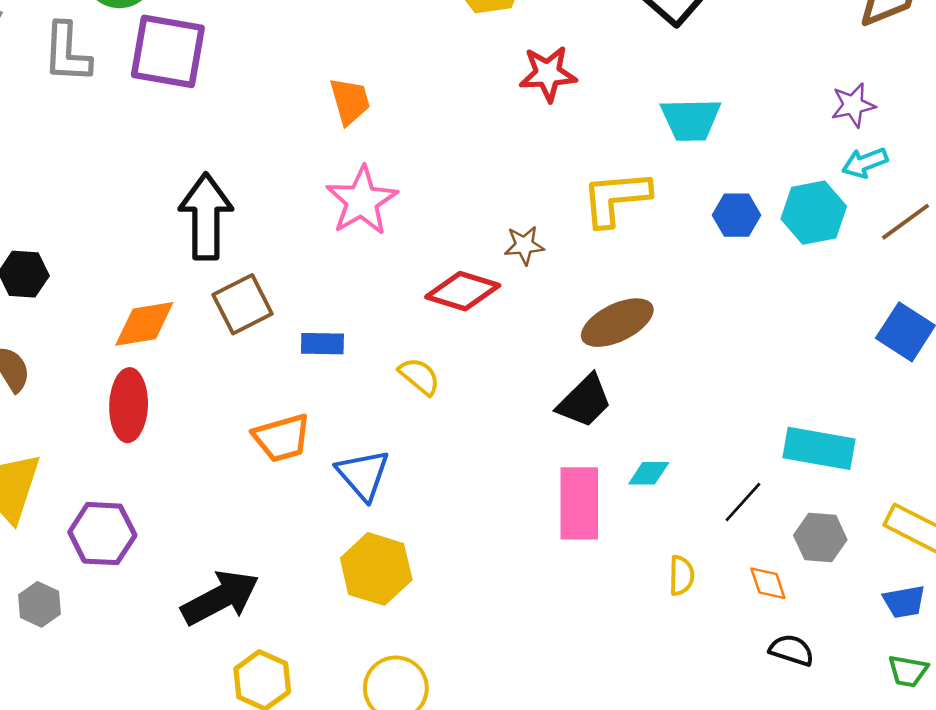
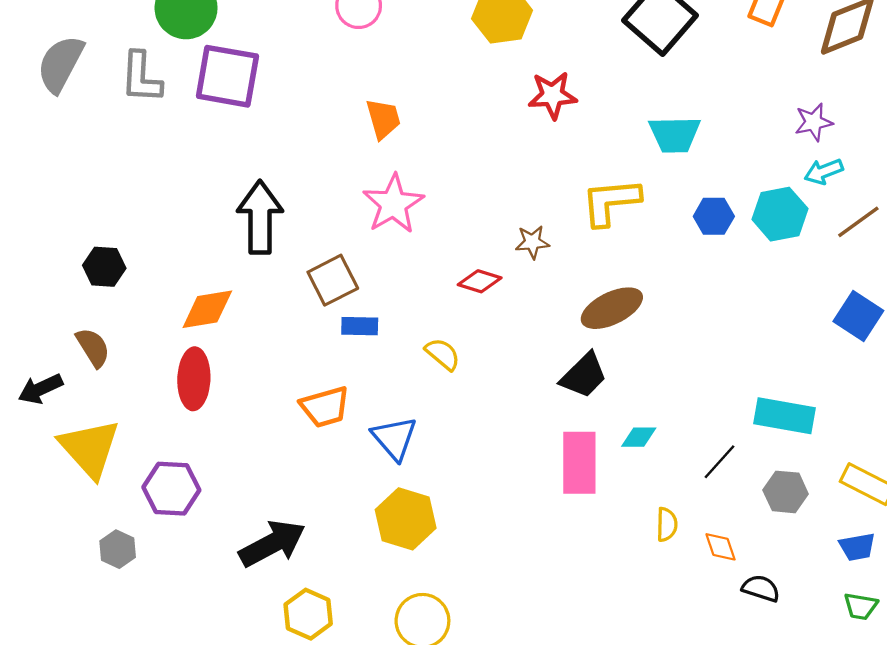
red diamond: (463, 291) -> (480, 281), size x0.7
brown square: (243, 304) -> (333, 280), moved
orange diamond: (768, 583) -> (721, 547), moved

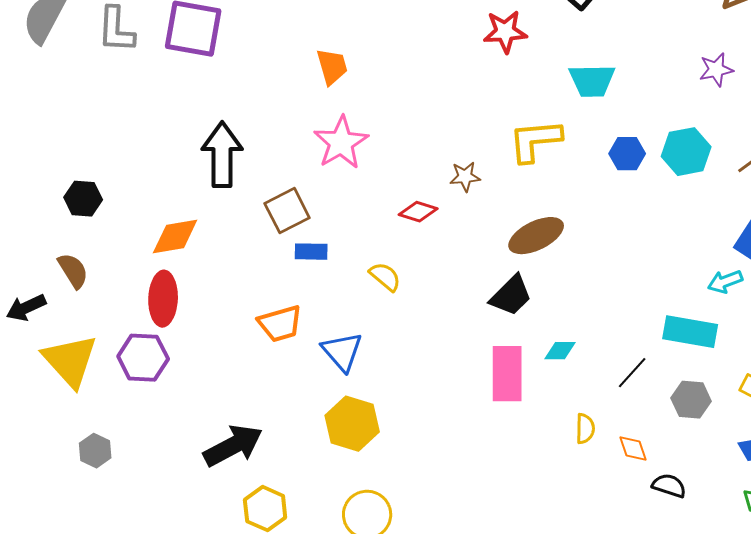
red star: (552, 95) -> (505, 32), moved
cyan arrow: (824, 171) -> (725, 282), moved
purple hexagon: (171, 489) -> (143, 358), moved

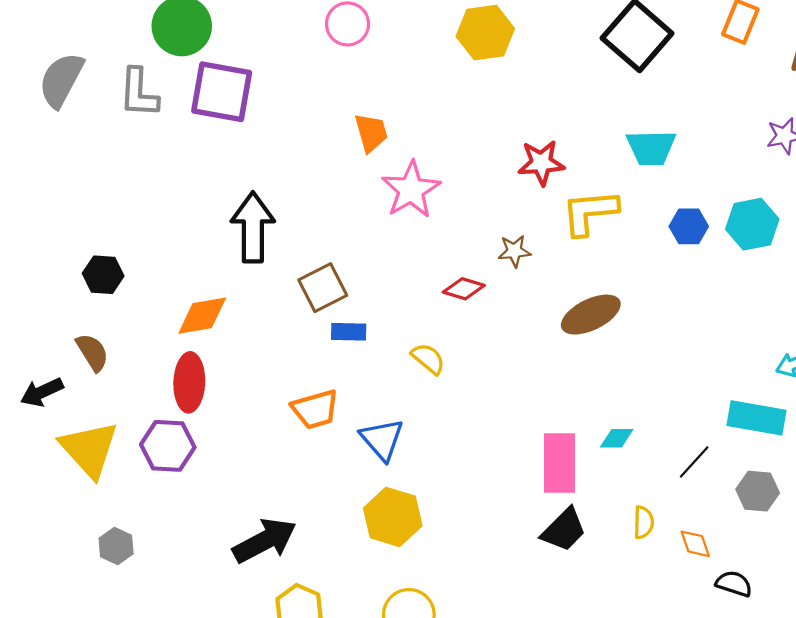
red star: (505, 32) -> (541, 163), moved
pink star: (341, 143) -> (411, 190), moved
black trapezoid: (511, 296) -> (564, 530), moved

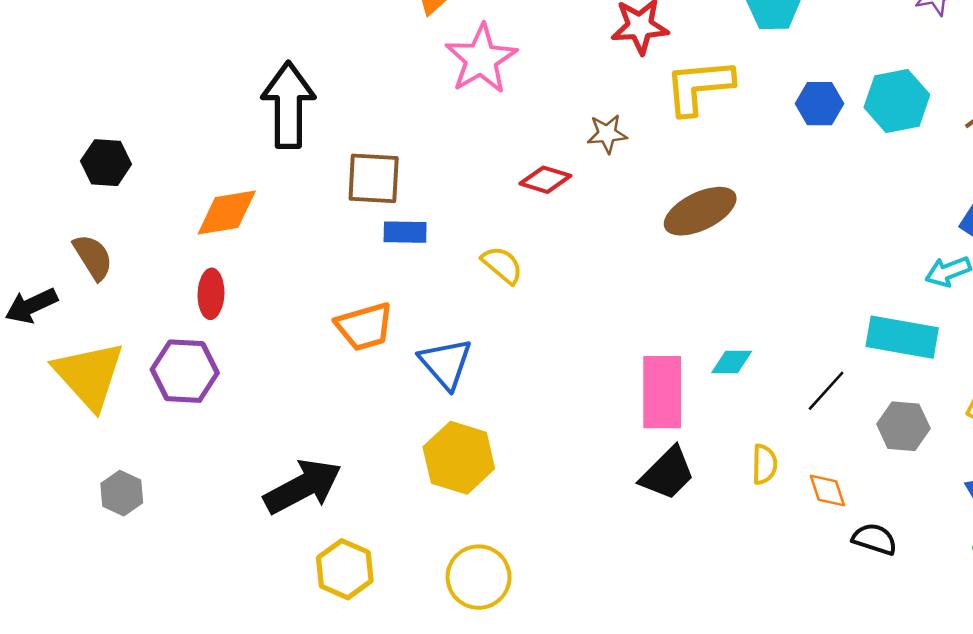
brown square: (323, 288) -> (374, 178), turned 30
red ellipse: (189, 382) -> (211, 294), size x0.7

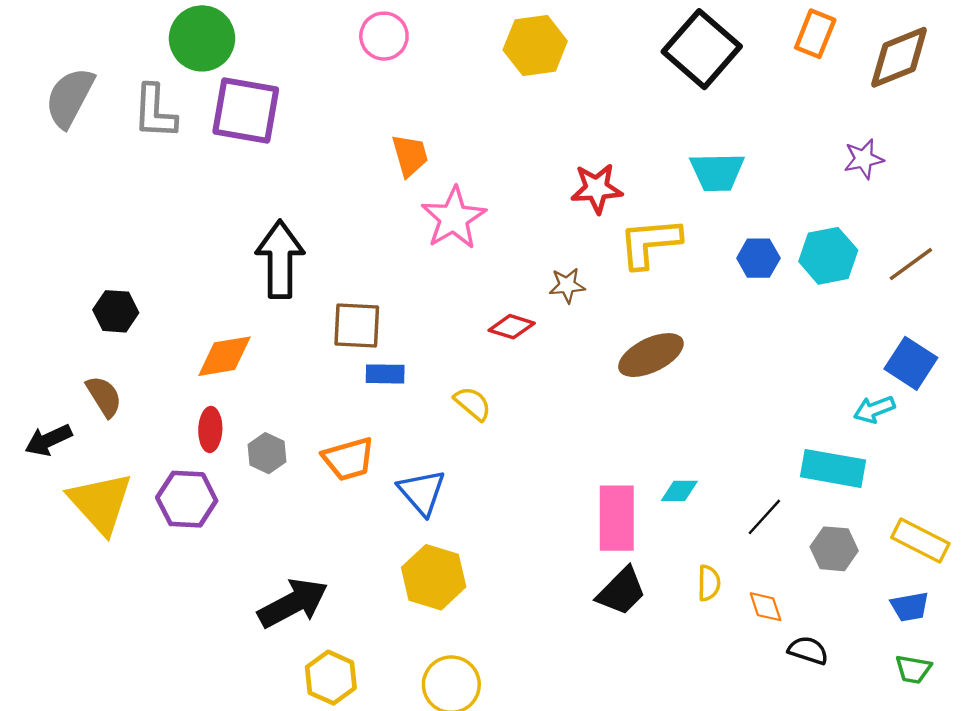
gray hexagon: (122, 493) -> (267, 453), moved

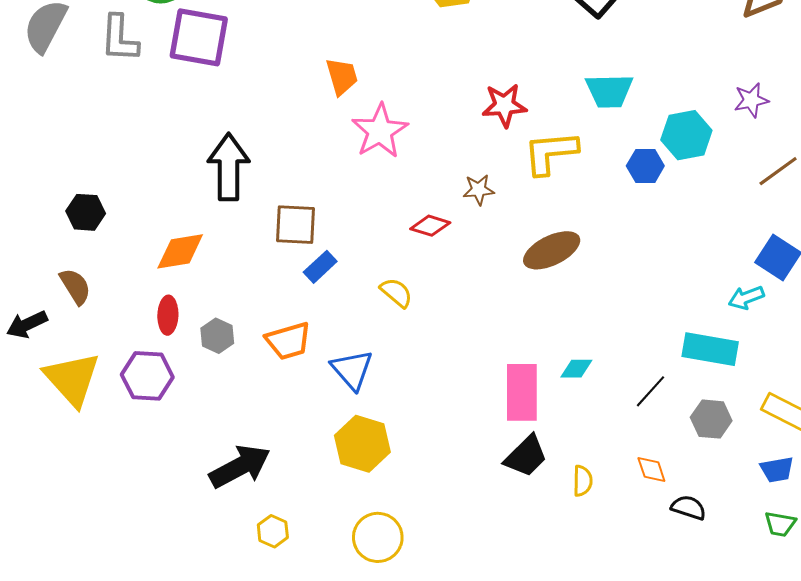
purple star: (864, 159) -> (751, 100), moved
cyan hexagon: (828, 256) -> (686, 135), moved
blue rectangle: (385, 374) -> (320, 267), turned -44
yellow semicircle: (709, 583) -> (583, 481), moved
yellow hexagon: (331, 678) -> (273, 531), size x0.7

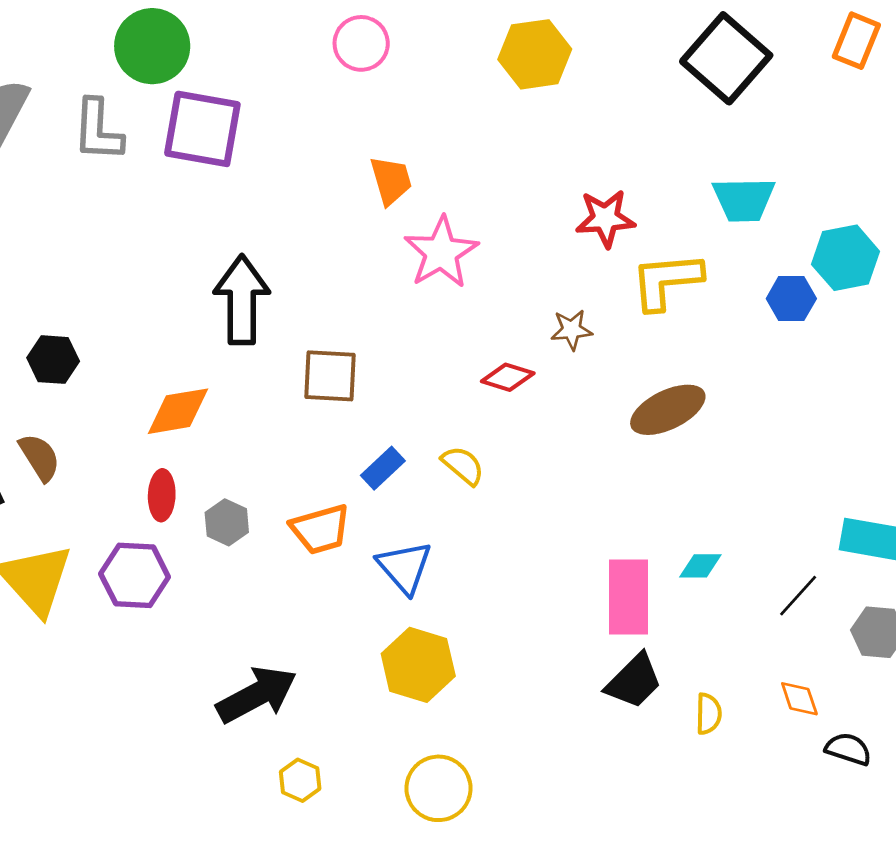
blue rectangle: (320, 267) -> (383, 468), moved

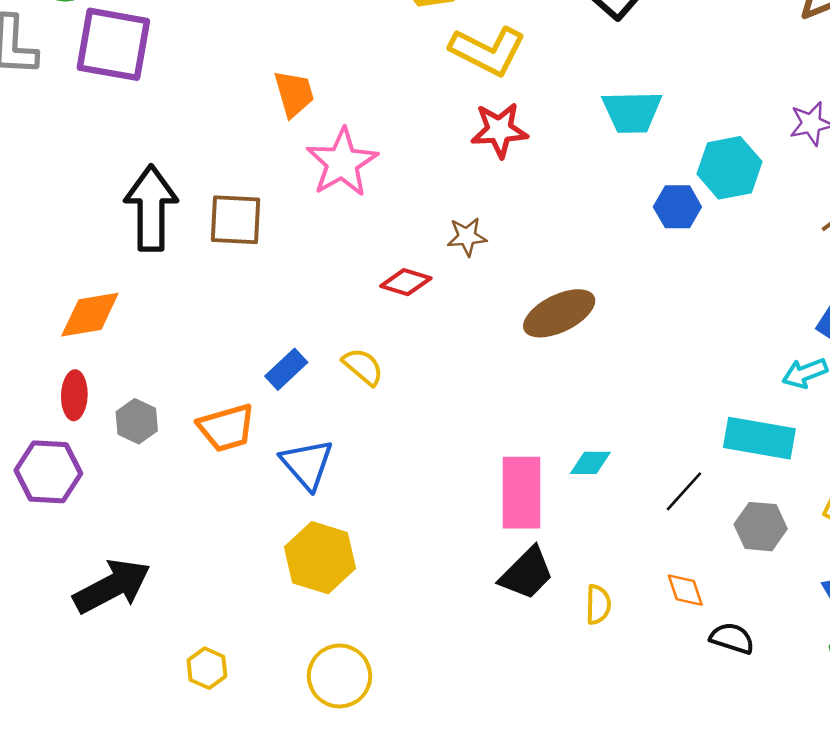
yellow L-shape: (666, 281) -> (488, 51), moved, turned -148
brown square: (330, 376) -> (236, 220), moved
black arrow: (257, 695) -> (112, 586), moved

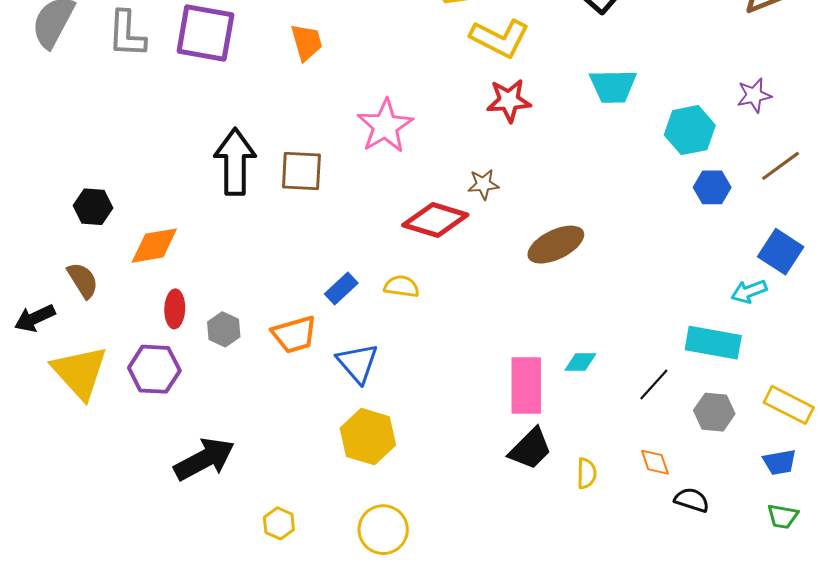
orange trapezoid: (294, 94) -> (307, 42), moved
blue hexagon: (677, 207) -> (712, 187), moved
red diamond: (406, 282) -> (435, 220), size x1.6
orange diamond: (90, 315) -> (154, 246), moved
yellow semicircle: (363, 367) -> (402, 286), turned -32

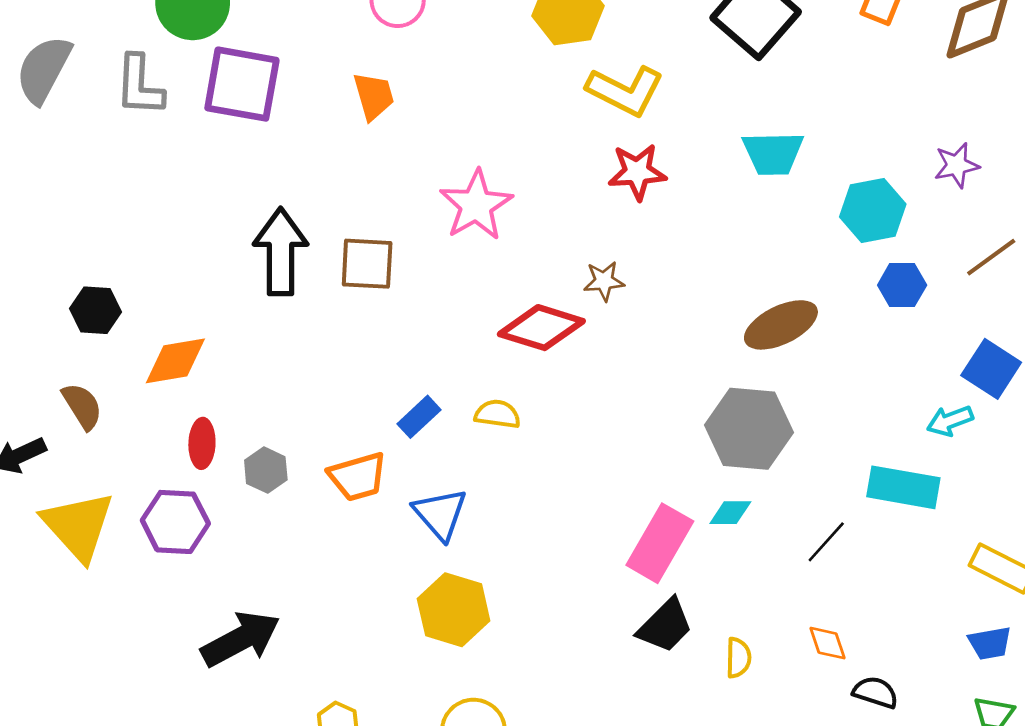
brown ellipse: (556, 245) -> (781, 325), moved
pink rectangle: (526, 386) -> (660, 543), turned 30
gray hexagon: (714, 412) -> (749, 429), moved, size x1.6

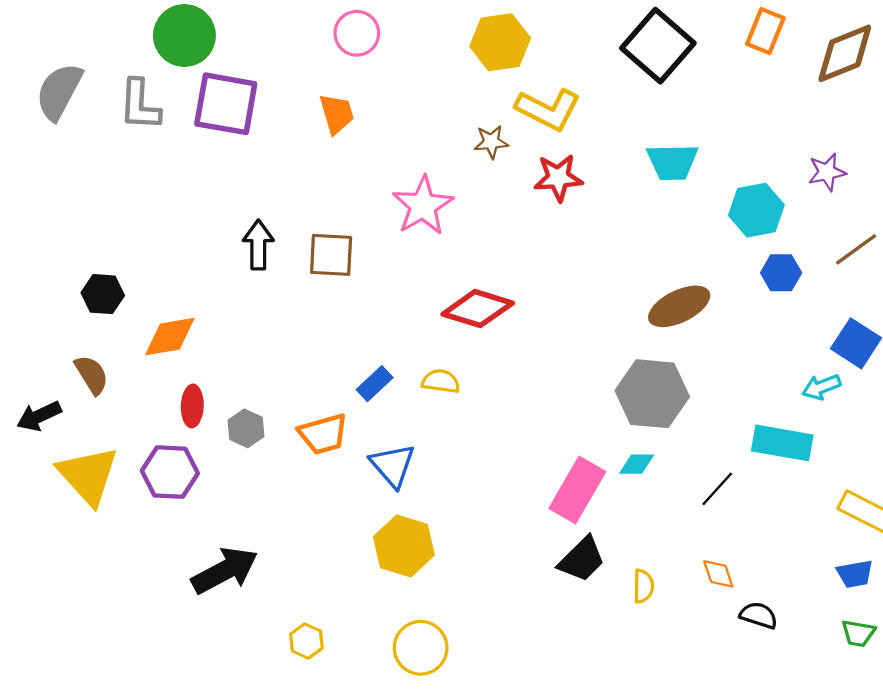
black arrow: (281, 252) -> (258, 245), size x0.7
brown star: (604, 281) -> (491, 142), moved

